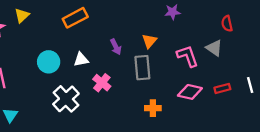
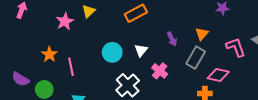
white triangle: (81, 60) -> (141, 50), turned -40
gray rectangle: (142, 68) -> (196, 58), turned 35
pink diamond: (190, 92) -> (218, 75), moved

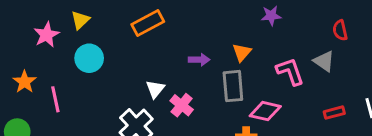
purple arrow: (172, 39) -> (199, 60), turned -64
white triangle: (141, 50) -> (155, 89), moved
cyan circle: (112, 52) -> (89, 58), moved
gray rectangle: (196, 58) -> (233, 86), turned -35

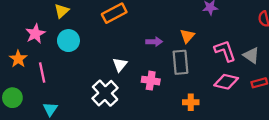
pink star: (47, 35) -> (35, 34), moved
gray triangle: (324, 61) -> (251, 55), moved
pink cross: (182, 105) -> (151, 81), moved, turned -30
pink diamond: (265, 111) -> (226, 82), moved

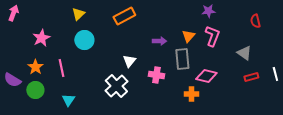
pink star: (35, 34) -> (41, 38), moved
pink L-shape: (225, 51) -> (212, 36), moved, turned 40
orange star: (18, 59) -> (35, 67), moved
pink diamond: (226, 82) -> (206, 76), moved

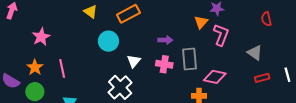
yellow triangle: (78, 14) -> (91, 12), moved, turned -40
orange triangle: (188, 36) -> (201, 22), moved
cyan circle: (84, 40) -> (108, 41), moved
pink cross: (156, 75) -> (164, 64), moved

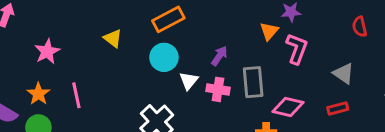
yellow triangle: (91, 12) -> (113, 38), moved
purple arrow: (165, 40) -> (219, 56), turned -56
cyan circle: (108, 41) -> (164, 57), moved
white triangle: (134, 61) -> (189, 81), moved
red rectangle: (262, 78) -> (338, 108), moved

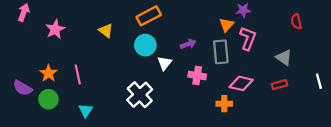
pink star: (47, 52) -> (55, 29), moved
purple arrow: (219, 56) -> (188, 44), turned 35
gray rectangle: (253, 82) -> (221, 52), moved
pink cross: (218, 89) -> (197, 76), moved

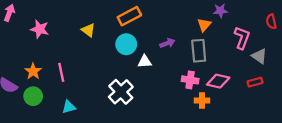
pink star: (55, 29) -> (40, 29), turned -30
pink L-shape: (248, 38) -> (242, 38), moved
white triangle: (165, 63) -> (145, 62), turned 48
pink cross: (197, 76) -> (190, 80), moved
cyan triangle: (86, 110) -> (69, 107), turned 40

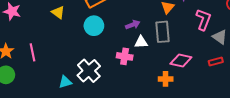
white triangle: (145, 62) -> (141, 42), moved
pink cross: (190, 80) -> (125, 56), moved
cyan triangle: (69, 107) -> (65, 82), moved

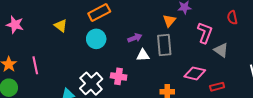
pink cross: (125, 56) -> (119, 76), moved
pink diamond: (181, 61) -> (195, 73), moved
red rectangle: (216, 62) -> (217, 87), moved

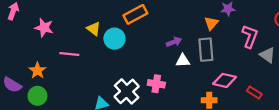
cyan circle: (96, 39) -> (114, 39), moved
pink line: (35, 65) -> (69, 54), moved, turned -72
pink diamond: (195, 73) -> (225, 80), moved
red rectangle: (217, 87) -> (254, 93), moved, turned 48

